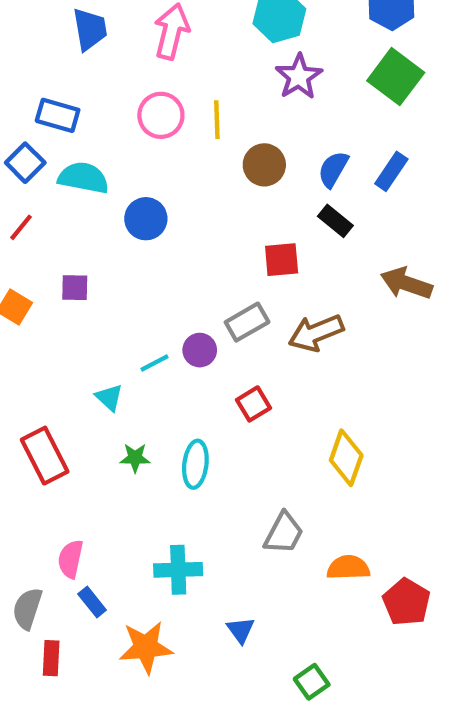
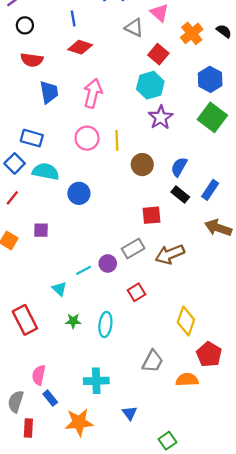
blue rectangle: (391, 171) -> (210, 190), moved
red pentagon: (406, 602) -> (209, 354), moved

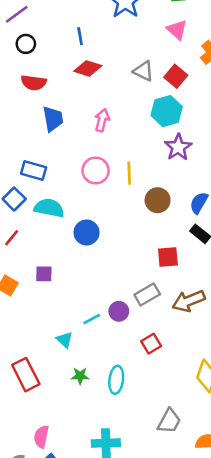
gray triangle: (134, 28) -> (143, 71), moved
pink arrow: (93, 93) -> (102, 120), size x0.7

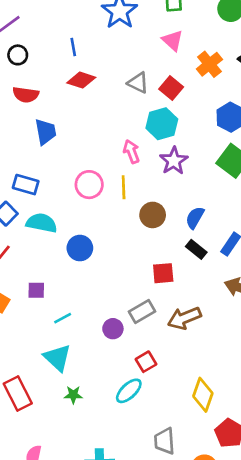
pink arrow: (102, 120) -> (131, 152), moved, turned -35
cyan line: (92, 319) -> (63, 318), moved
cyan triangle: (65, 340) -> (57, 358), size x1.6
cyan ellipse: (116, 380) -> (129, 391), moved, turned 40
gray trapezoid: (169, 421) -> (165, 441), turned 148

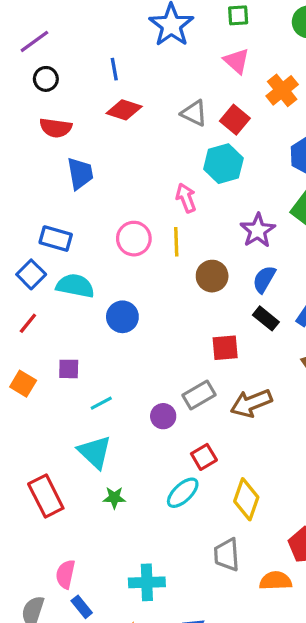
purple star: (174, 161) -> (258, 230), moved
yellow diamond: (203, 395) -> (246, 499), moved

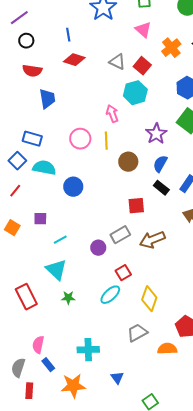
gray trapezoid: (227, 555) -> (137, 333), turned 65

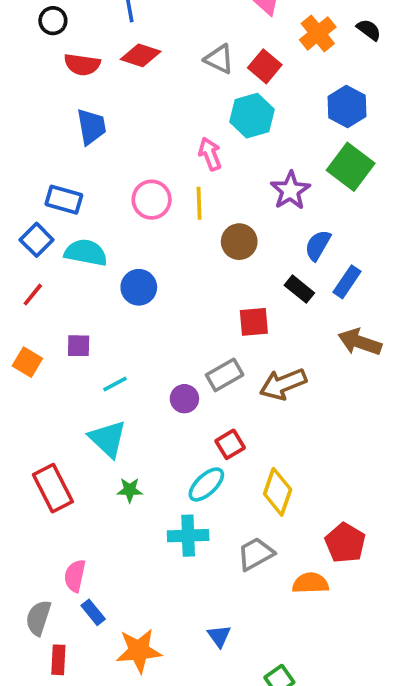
red semicircle: (32, 71) -> (82, 64), moved
blue semicircle: (160, 164) -> (318, 245), moved
cyan cross: (88, 350) -> (188, 536), moved

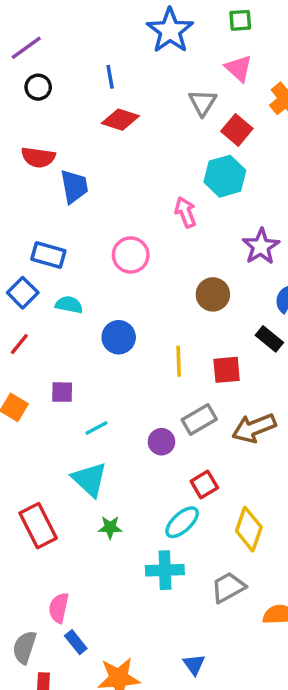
gray triangle: (219, 59) -> (203, 103), moved, turned 36
red semicircle: (82, 64) -> (38, 157), moved
yellow line: (199, 203) -> (179, 361), moved
cyan semicircle: (86, 253) -> (69, 305), size x0.7

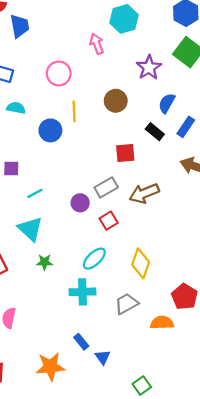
yellow line: (179, 361) -> (74, 111), moved
red square: (204, 485) -> (109, 221), moved
blue rectangle: (76, 642) -> (81, 342), moved

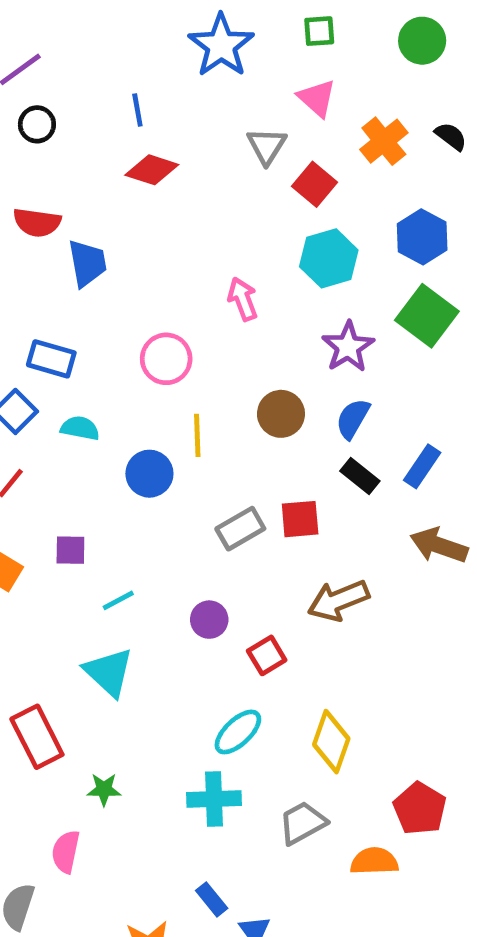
cyan hexagon: (124, 19) -> (329, 258), moved
blue semicircle: (167, 103) -> (353, 419), moved
gray rectangle: (106, 187) -> (240, 529), moved
green star: (44, 262) -> (104, 789), moved

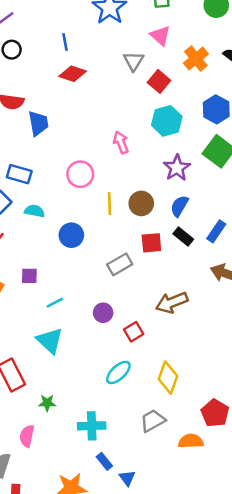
yellow line: (197, 435) -> (109, 203), moved
red square: (300, 519) -> (151, 243), moved
cyan cross: (214, 799) -> (92, 426), moved

